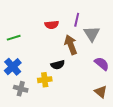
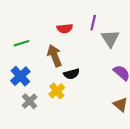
brown arrow: (71, 45) -> (55, 56), moved
yellow cross: (45, 80) -> (57, 91), turned -32
gray cross: (21, 89) -> (30, 101), turned 32

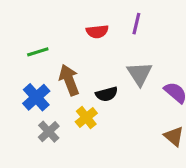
gray triangle: (110, 39) -> (139, 74), moved
brown arrow: (55, 56) -> (69, 80), moved

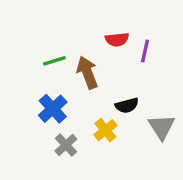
purple line: (136, 24) -> (145, 51), moved
gray triangle: (139, 74) -> (161, 127), moved
brown arrow: (69, 80) -> (87, 72), moved

